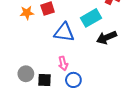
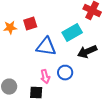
black square: (44, 80) -> (36, 93), moved
blue circle: (73, 80) -> (65, 73), moved

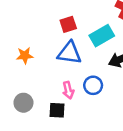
red square: (30, 24) -> (68, 24), moved
orange star: (10, 28) -> (25, 55), moved

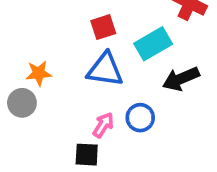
pink arrow: (68, 90) -> (103, 125), turned -133
gray circle: (23, 103) -> (22, 103), moved

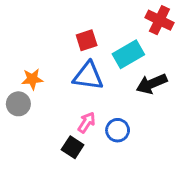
blue circle: (140, 118) -> (118, 130), moved
black square: (87, 155) -> (73, 147), turned 30

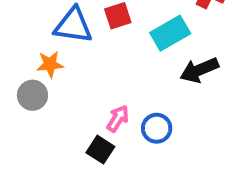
blue triangle: (88, 76) -> (73, 25), moved

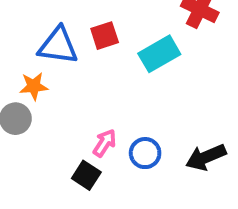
black arrow: (199, 70) -> (206, 157), moved

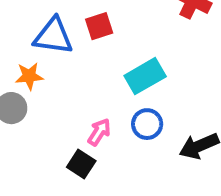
cyan rectangle: (159, 54) -> (145, 76), moved
blue circle: (145, 153) -> (147, 124), moved

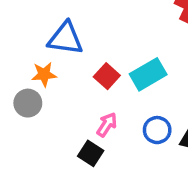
red square: (99, 26) -> (107, 76), moved, turned -30
blue circle: (147, 124) -> (157, 130), moved

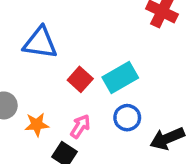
orange star: (44, 74) -> (37, 125), moved
blue circle: (157, 130) -> (127, 118), moved

